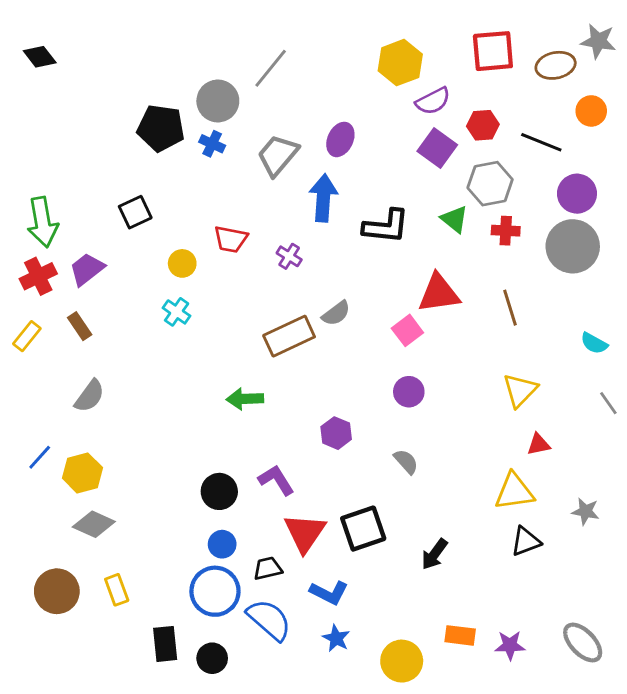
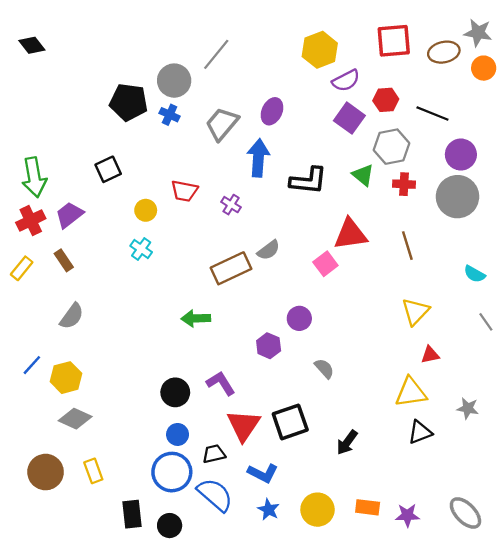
orange circle: (591, 111) -> (484, 68), moved
purple circle: (409, 392) -> (299, 318), moved
yellow circle: (402, 661) -> (318, 510), moved

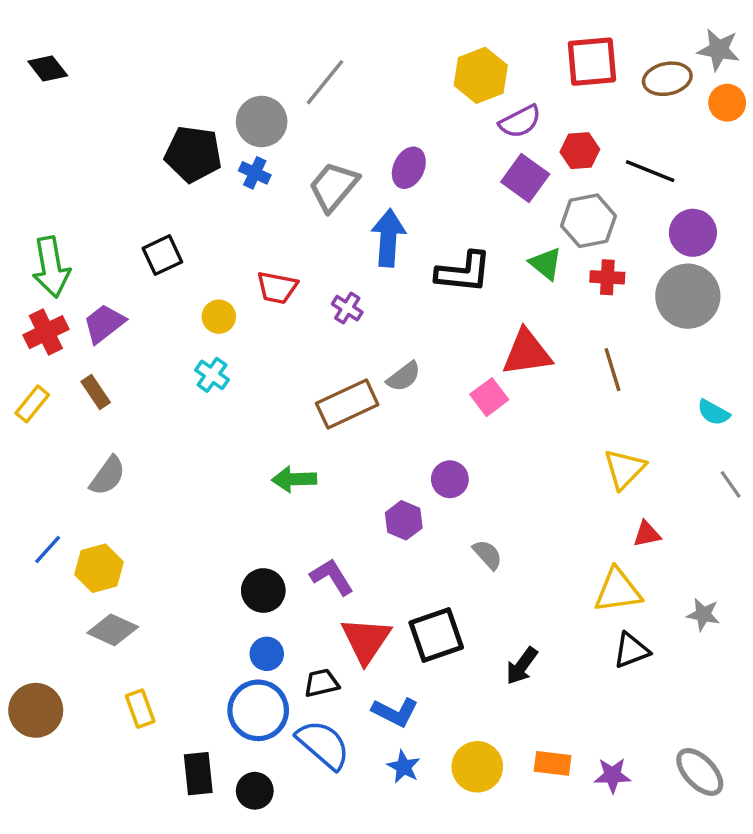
brown circle: (46, 472) -> (36, 710), moved

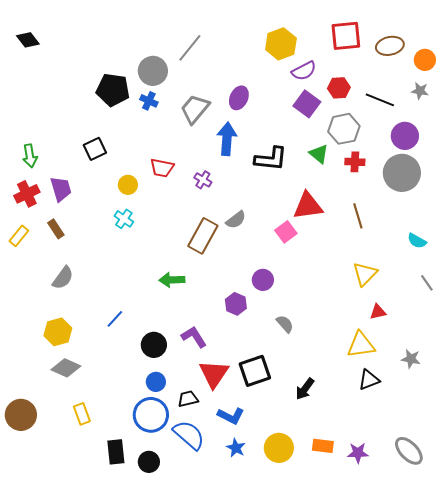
gray star: (719, 50) -> (420, 91), moved, size x0.7
green arrow: (51, 267) -> (30, 156), size x0.7
purple trapezoid: (104, 323) -> (61, 189), turned 112
brown rectangle: (347, 404) -> (203, 236), turned -36
blue line: (48, 549) -> (115, 319), moved

